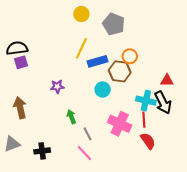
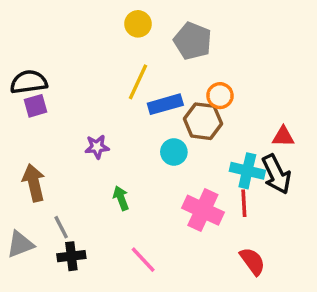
gray line: (87, 134) -> (61, 227), moved
red semicircle: (148, 141) -> (252, 261), moved

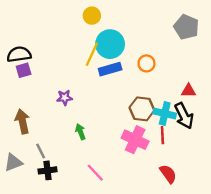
gray pentagon: (193, 41) -> (186, 27), moved
brown hexagon: (203, 121) -> (142, 109), moved
cyan circle: (174, 152) -> (110, 44), moved, size x1.6

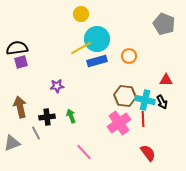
yellow line: (92, 54) -> (81, 48), turned 35
black arrow: (184, 116) -> (162, 102), size x0.6
pink cross: (135, 140) -> (119, 123), turned 30
black cross: (47, 170) -> (47, 117), moved

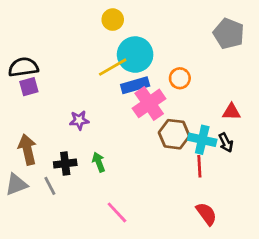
pink cross: (119, 123) -> (149, 103), moved
gray triangle: (12, 143) -> (16, 184), moved

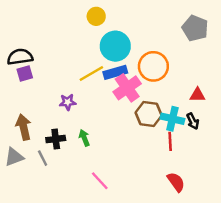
yellow line: (113, 67) -> (91, 74), moved
orange circle: (180, 78) -> (153, 66), size x1.6

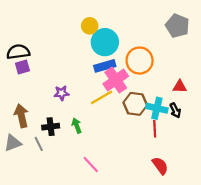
yellow circle: (96, 16) -> (90, 26), moved
yellow line: (91, 74) -> (102, 97), moved

